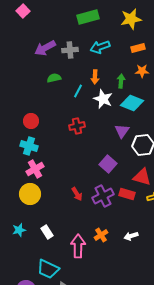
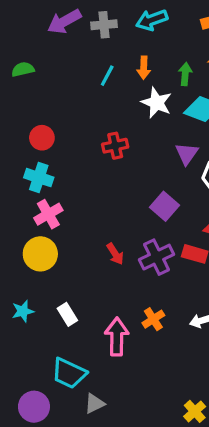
green semicircle: (54, 78) -> (23, 69), moved
cyan line: (78, 91) -> (107, 76), moved

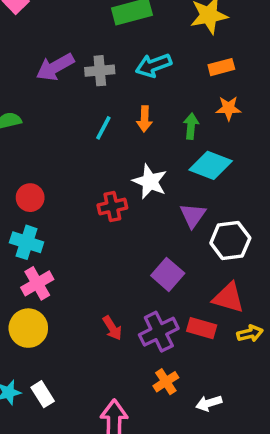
white star: (157, 103) -> (150, 182), moved
white rectangle: (67, 314) -> (43, 394), moved
orange cross: (153, 319) -> (166, 382), moved

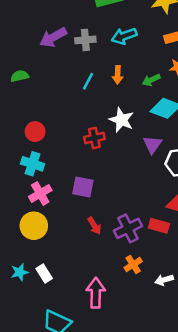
green arrow: (191, 126) -> (151, 80), turned -120
purple square: (168, 274) -> (83, 187), moved, turned -30

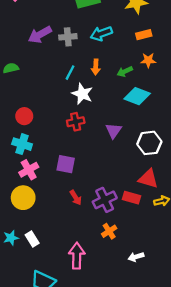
white star: (122, 120) -> (82, 94), moved
purple triangle: (152, 144) -> (114, 131), moved
white arrow: (164, 280) -> (136, 257), moved

